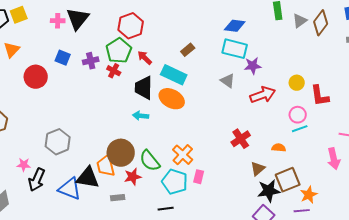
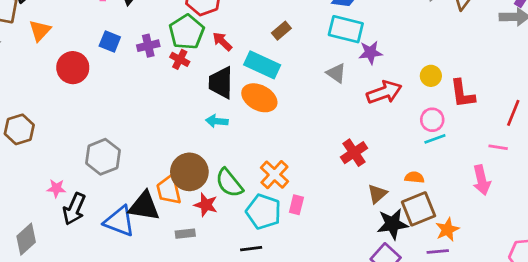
orange semicircle: (279, 148) -> (414, 177), moved
red star: (133, 177) -> (206, 205), turned 30

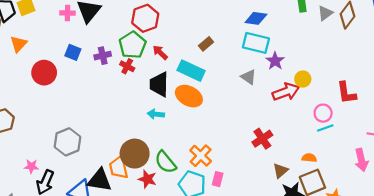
purple star: (370, 53) -> (275, 61), turned -30
yellow circle: (431, 76) -> (303, 79), moved

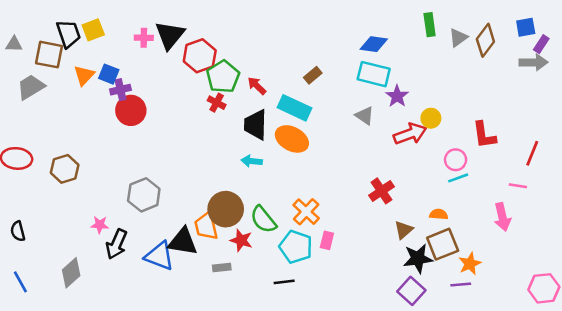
red hexagon: (145, 18) -> (200, 56), moved
blue square: (73, 52) -> (109, 74), moved
purple cross: (103, 56) -> (120, 90), moved
red circle: (44, 73) -> (131, 110), moved

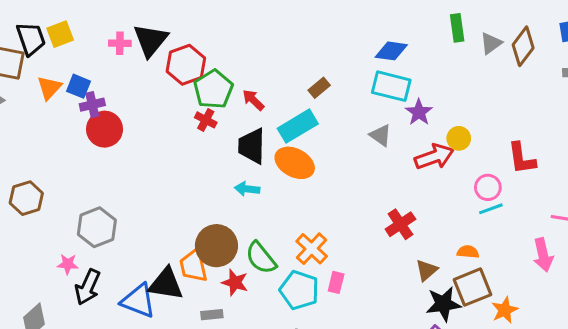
cyan rectangle: (294, 108) -> (298, 126), turned -56
gray hexagon: (144, 195) -> (97, 227), moved

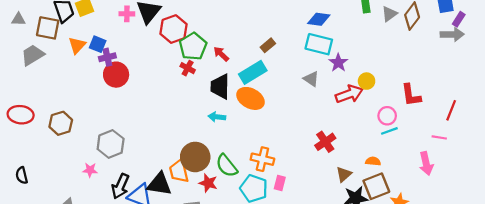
orange cross: (312, 249) -> (262, 159), turned -30
black arrow: (88, 287) -> (120, 186), moved

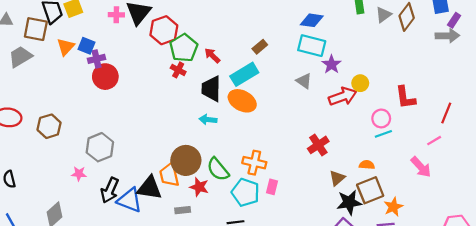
pink line: (439, 137) -> (434, 141), turned -40
pink arrow: (426, 163) -> (421, 167), turned -30

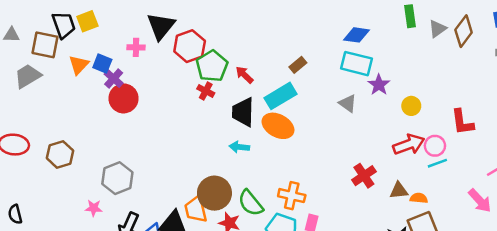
pink cross: (116, 15) -> (136, 47), moved
purple cross: (96, 59) -> (114, 79), turned -35
red arrow: (343, 96) -> (409, 145), moved
brown triangle: (337, 178) -> (399, 191), moved, turned 35

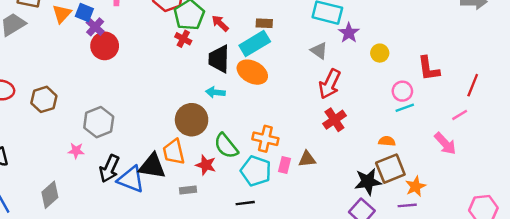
brown rectangle: (298, 65) -> (264, 23), moved, turned 42
red arrow: (409, 145) -> (330, 84), moved, turned 136
brown triangle: (399, 191) -> (307, 159), moved
brown circle: (214, 193) -> (192, 120), moved

